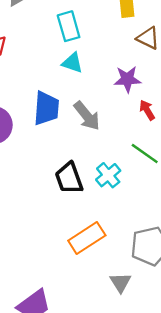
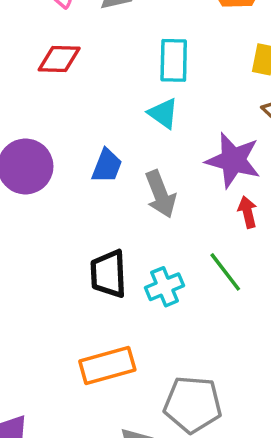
purple star: (127, 79) -> (233, 160), size x1.4
blue trapezoid: (46, 108) -> (107, 166), size x0.7

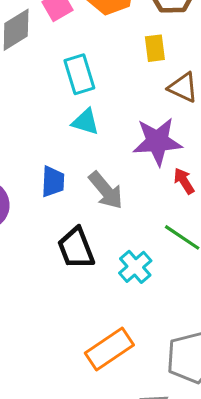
black trapezoid: (108, 274) -> (76, 248), moved

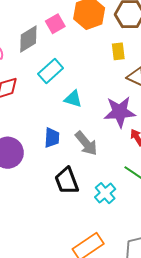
cyan rectangle: (79, 74) -> (51, 71), moved, turned 65

